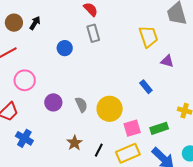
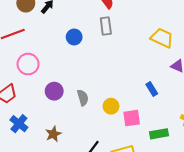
yellow trapezoid: (148, 37) -> (162, 38), turned -55
yellow circle: (110, 109) -> (111, 106), size x0.6
pink square: (132, 128) -> (132, 118), moved
brown star: (75, 143) -> (53, 134), moved

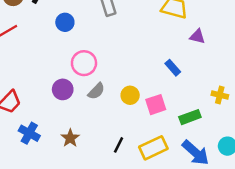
blue circle: (74, 37) -> (65, 22), moved
pink circle: (28, 64) -> (84, 63), moved
gray semicircle: (83, 98) -> (96, 91), turned 70

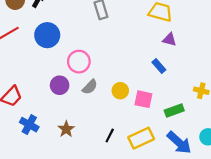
blue circle: (65, 22) -> (47, 35), moved, size x1.5
purple triangle: (197, 36) -> (169, 40), moved
pink square: (156, 105) -> (143, 99), turned 30

